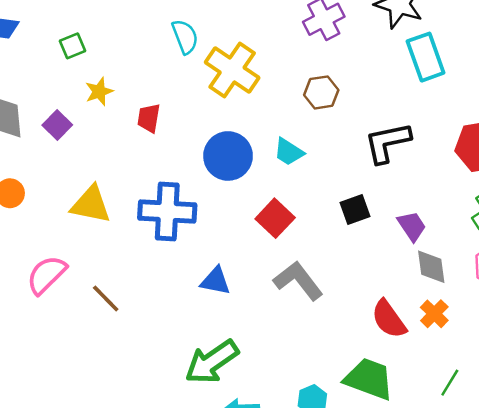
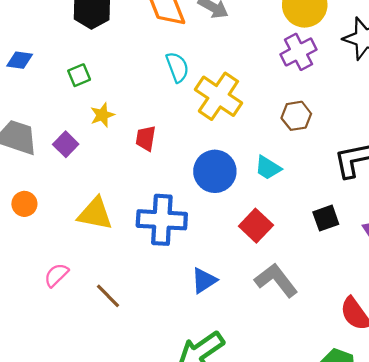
pink semicircle: (46, 275) -> (56, 275), size x0.7
blue triangle: (216, 281) -> (204, 281), turned -44

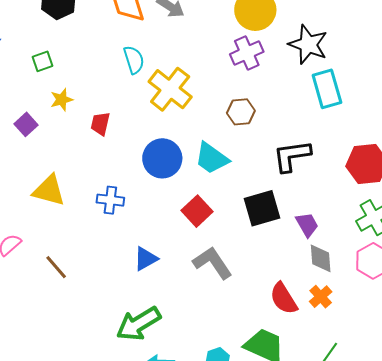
cyan trapezoid: (268, 168) -> (212, 158), size x1.4
black square: (326, 218) -> (262, 208), size x1.5
blue cross: (162, 220) -> (110, 200), size x0.6

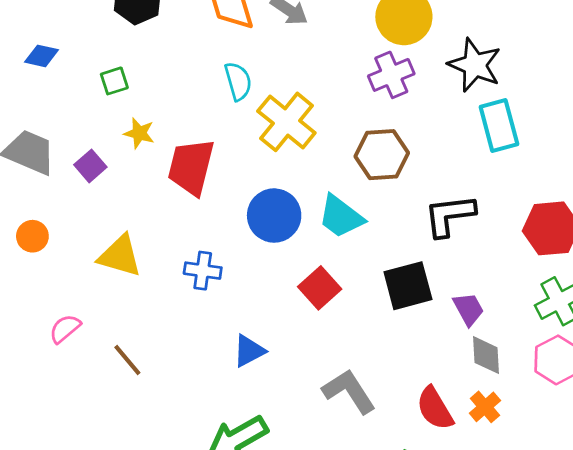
yellow star: (62, 100) -> (139, 133), turned 30
brown hexagon: (241, 112) -> (382, 155), size x1.4
red trapezoid: (100, 124) -> (191, 167), size x1.8
gray L-shape: (212, 263) -> (349, 391), moved

